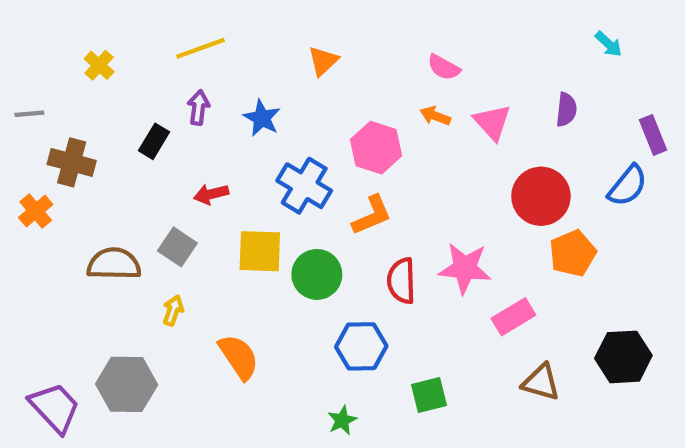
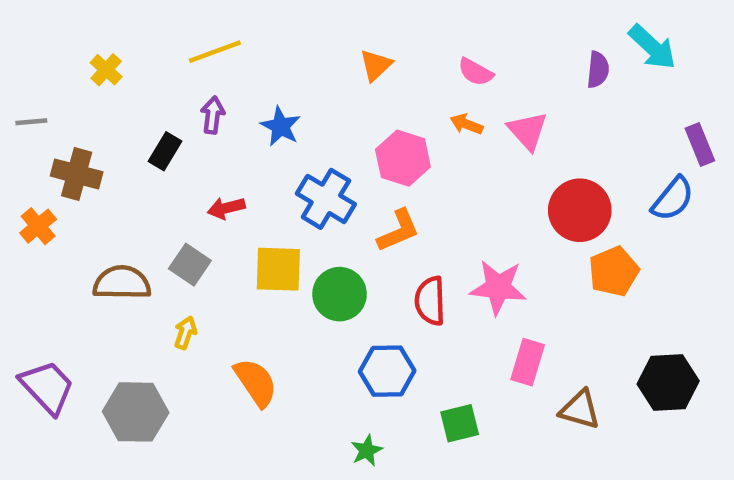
cyan arrow: (609, 44) -> (652, 47), size x1.6
orange triangle: (323, 61) -> (376, 65), moved
purple semicircle: (566, 110) -> (598, 70), moved
pink rectangle: (513, 317) -> (528, 362), moved, turned -42
purple trapezoid: (55, 408) -> (47, 387), moved

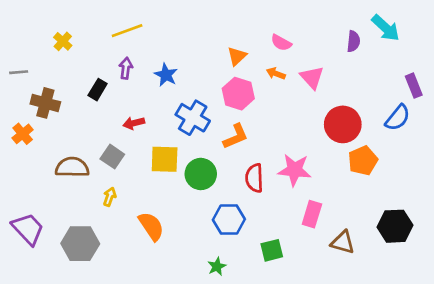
orange triangle: (376, 65) -> (237, 56), moved

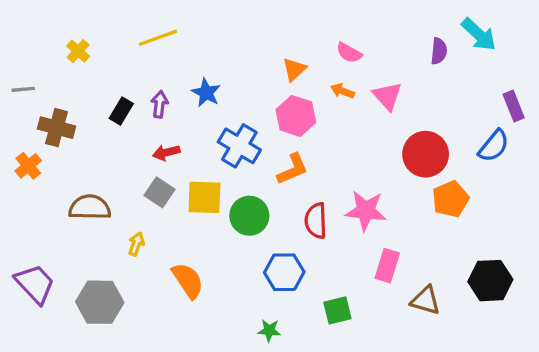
purple arrow: (126, 68) -> (160, 104), moved
gray square: (112, 157) -> (160, 192), moved
green star: (217, 266) -> (269, 330), turned 30

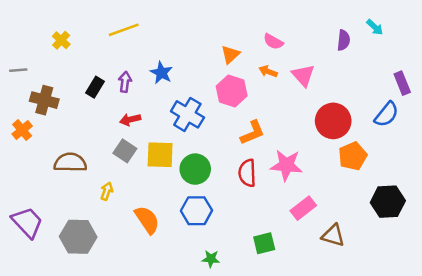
cyan arrow: (479, 34) -> (375, 27), size x0.6
orange L-shape: (293, 169) -> (252, 133), moved
pink rectangle: (387, 266) -> (303, 208), turned 35
blue hexagon: (284, 272) -> (197, 211), moved
black hexagon: (490, 281) -> (388, 202), moved

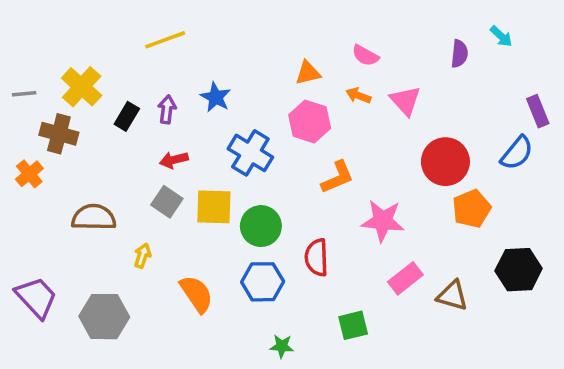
yellow cross: (61, 40) -> (82, 87), moved, size x1.6
orange triangle: (230, 55) -> (308, 73), turned 30
red semicircle: (247, 173) -> (317, 257), moved
brown triangle: (333, 235) -> (452, 296), moved

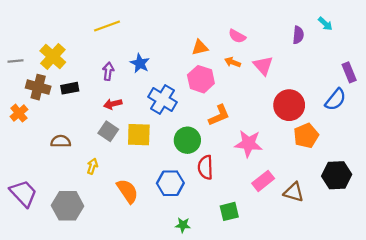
black rectangle: (127, 116) -> (70, 88), moved, turned 48
brown semicircle: (94, 217) -> (61, 141), size x0.7
green circle: (261, 226) -> (187, 140), moved

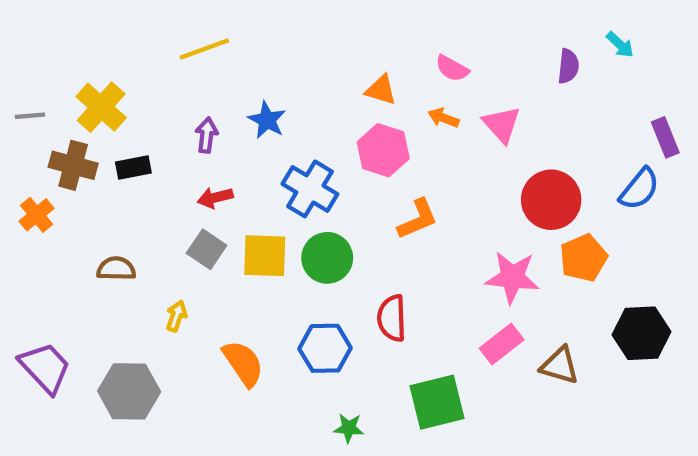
orange triangle: (200, 47) -> (381, 90), turned 30
green circle: (187, 140) -> (327, 258), moved
pink star: (248, 144) -> (512, 277), moved
green square: (229, 211) -> (437, 402), size x1.5

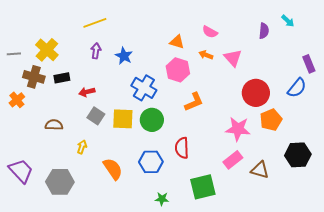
purple arrow: (207, 135) -> (96, 51), moved
red arrow: (215, 198) -> (87, 92), moved

